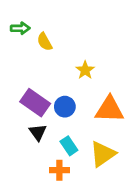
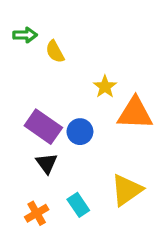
orange triangle: (109, 109) -> (135, 113), moved
cyan rectangle: (69, 146) -> (78, 205), moved
orange cross: (59, 170) -> (37, 213), moved, turned -30

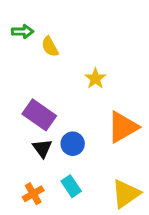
orange triangle: (135, 113) -> (123, 127), moved, turned -32
blue circle: (80, 132) -> (73, 144), moved
yellow triangle: (127, 190) -> (126, 194), moved

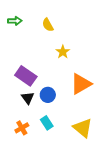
yellow semicircle: (50, 47) -> (48, 25), moved
yellow triangle: (126, 194) -> (83, 128), turned -45

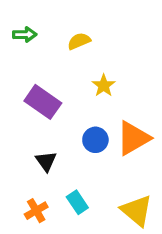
yellow semicircle: (48, 25) -> (79, 41), turned 96
purple rectangle: (26, 76) -> (43, 102), moved
blue circle: (48, 95) -> (95, 140), moved

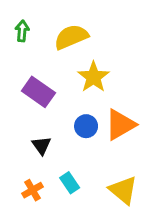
green arrow: (25, 35) -> (22, 31), turned -84
yellow semicircle: (79, 41) -> (71, 37), size x1.6
yellow star: (104, 86) -> (93, 77), size x1.5

